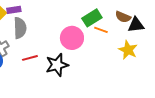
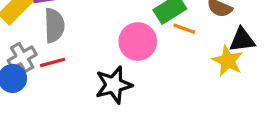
black triangle: (136, 25) -> (242, 40), moved
red line: (30, 58) -> (53, 62), moved

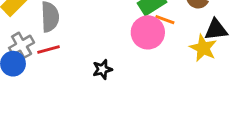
pink circle: (138, 42) -> (148, 32), moved
black star: (114, 85) -> (102, 69), size x0.6

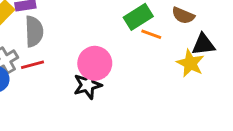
pink circle: (148, 32) -> (95, 63), moved
black star: (102, 69) -> (88, 85), size x1.4

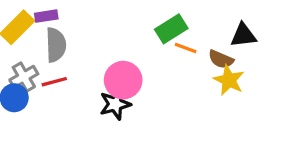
brown semicircle: (183, 15) -> (221, 59), moved
black triangle: (203, 44) -> (243, 35), moved

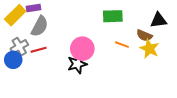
green rectangle: (171, 29) -> (113, 16), turned 30
gray semicircle: (56, 45) -> (40, 26), turned 30
orange line: (186, 48) -> (122, 45), moved

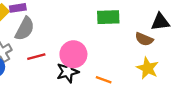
orange line: (122, 45) -> (104, 80), moved
yellow star: (149, 49) -> (148, 68), moved
red line: (39, 50) -> (36, 57), moved

